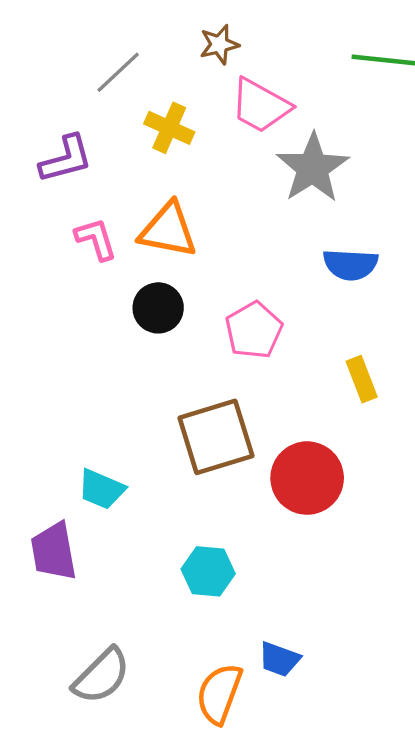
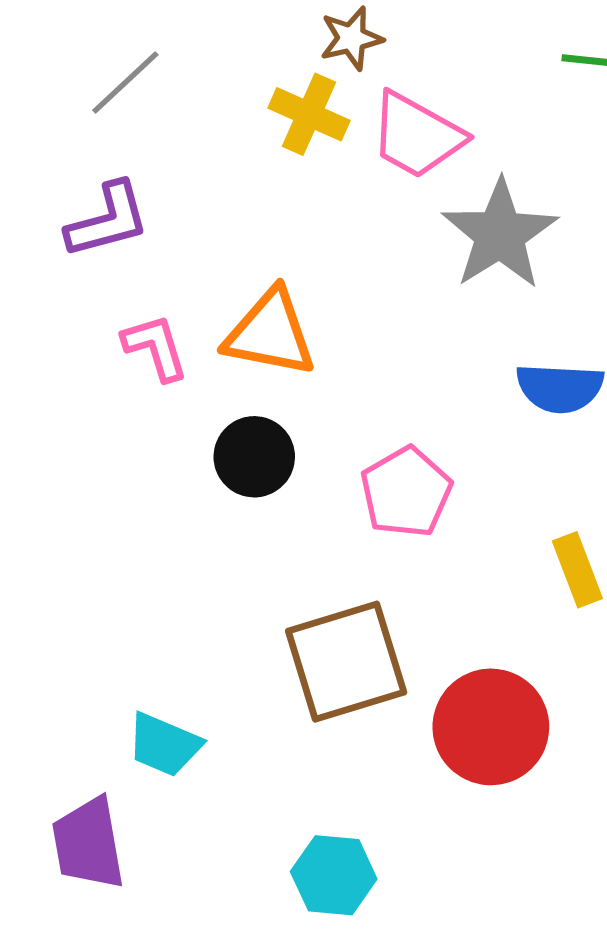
gray line: (118, 72) -> (125, 82), moved
yellow cross: (169, 128) -> (309, 114), moved

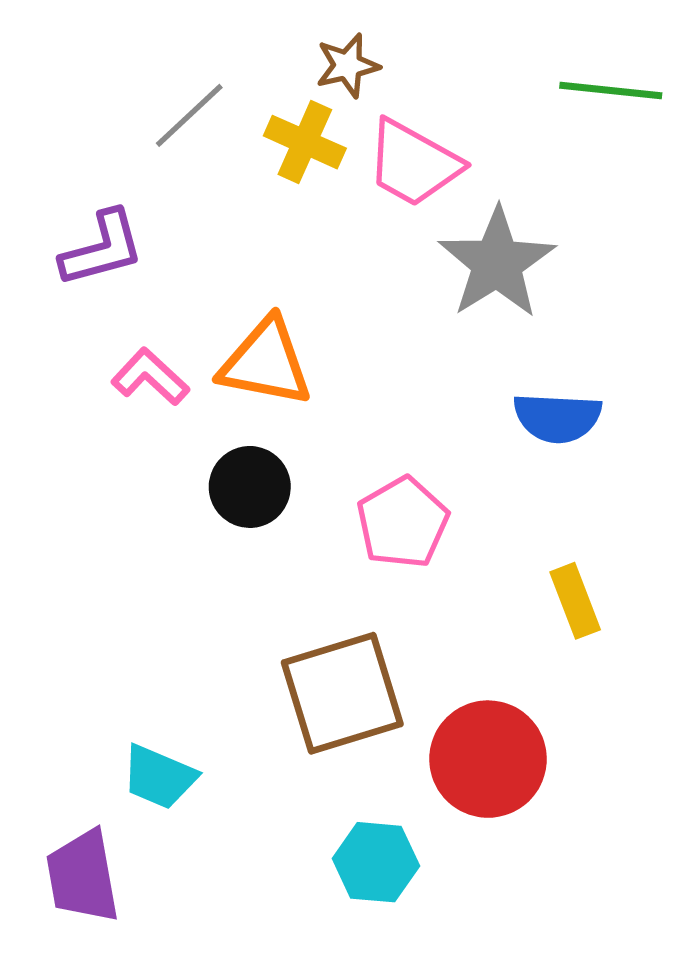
gray line: (125, 82) -> (189, 115), moved
pink L-shape: (155, 347) -> (150, 377), turned -30
cyan hexagon: (334, 875) -> (376, 862), moved

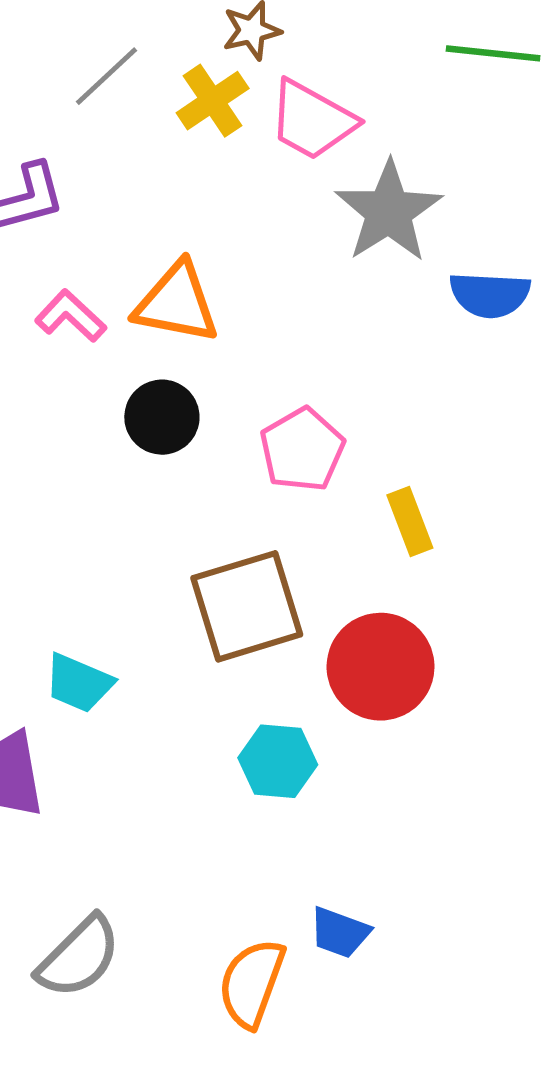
yellow cross: (305, 142) -> (213, 101), turned 32
blue semicircle: (557, 418) -> (490, 295), moved
yellow rectangle: (575, 601) -> (410, 521), moved

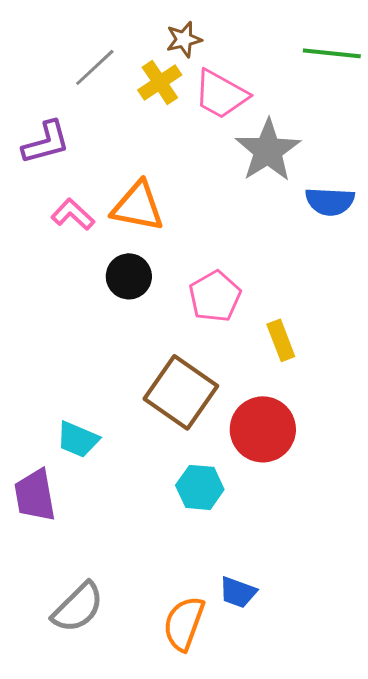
brown square: (247, 606) -> (181, 392), turned -38

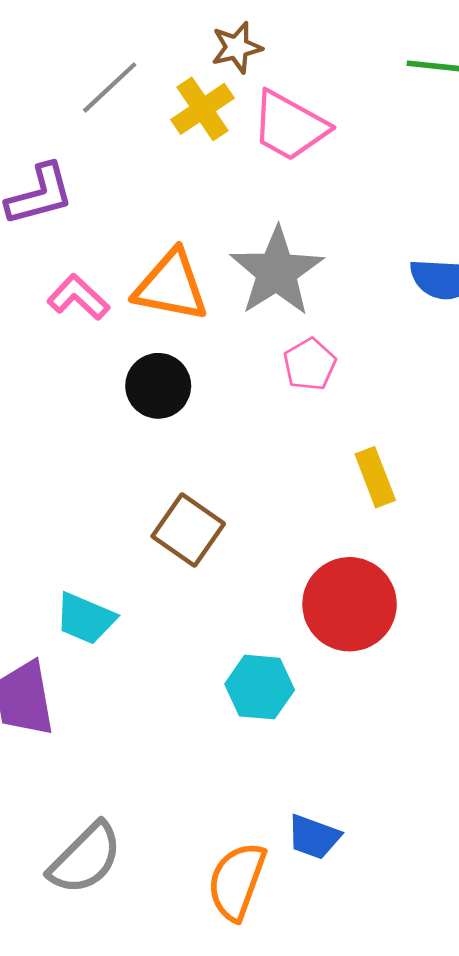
gray star: (268, 150) -> (277, 272), moved
pink pentagon: (215, 296) -> (310, 364), moved, size x0.7
brown square: (181, 392) -> (188, 530), moved, size x0.7

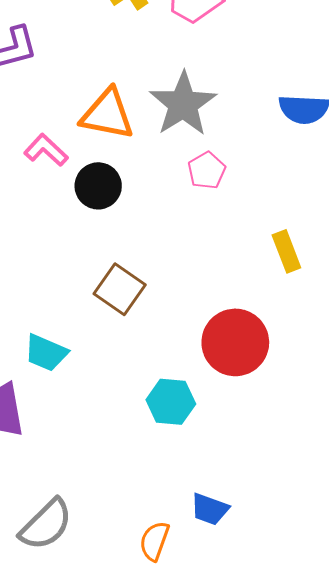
pink L-shape: (78, 297) -> (46, 150), moved
yellow rectangle: (375, 477) -> (286, 251), moved
orange semicircle: (237, 881) -> (154, 541), size x0.7

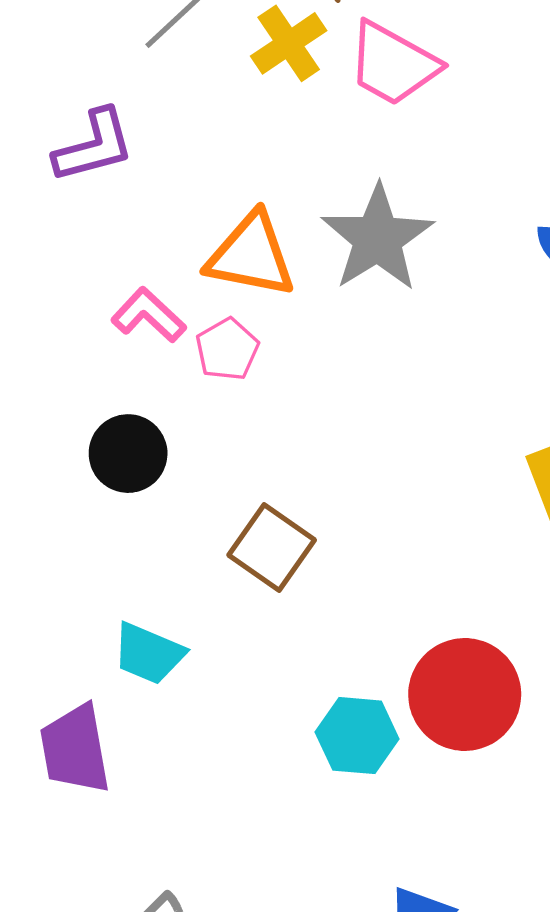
pink pentagon: (207, 171) -> (227, 349), moved
black circle: (98, 186) -> (128, 454), moved
red circle: (235, 342) -> (465, 694), moved

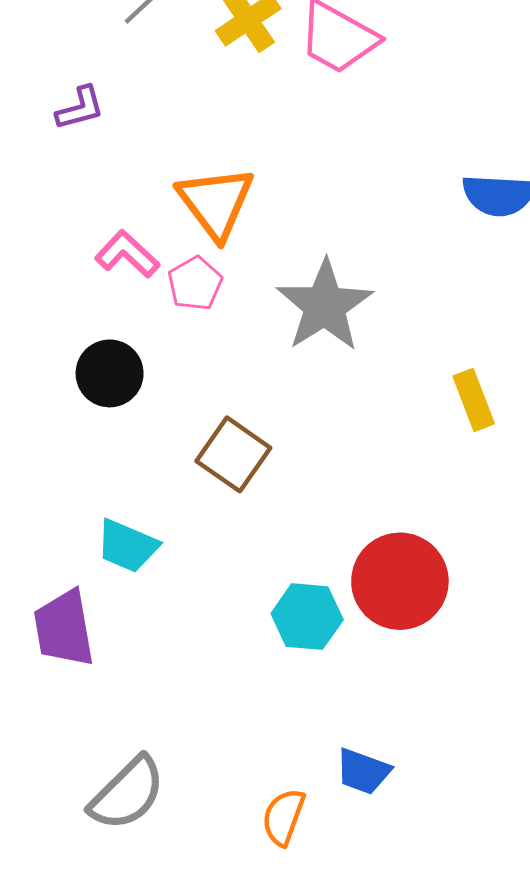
purple L-shape: (94, 146) -> (80, 108), size x0.7
gray star: (378, 238) -> (325, 306), moved
orange triangle: (251, 255) -> (216, 202), turned 42

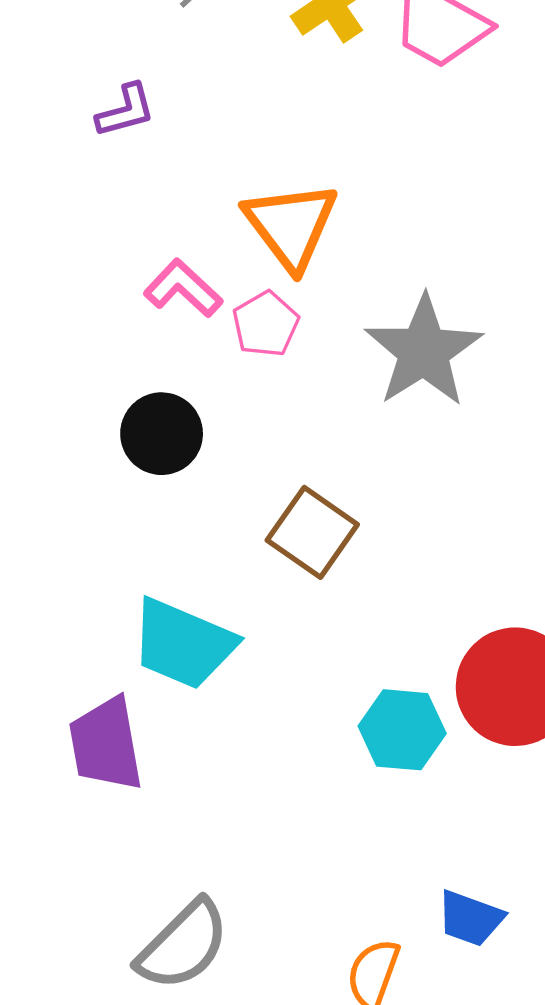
cyan trapezoid: (127, 546) -> (183, 644), size x1.4

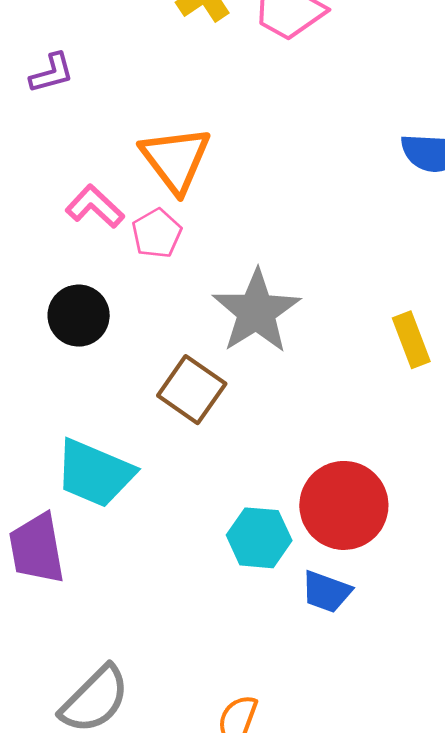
gray star: (424, 351) -> (256, 311), moved
blue trapezoid: (470, 918) -> (326, 592), moved

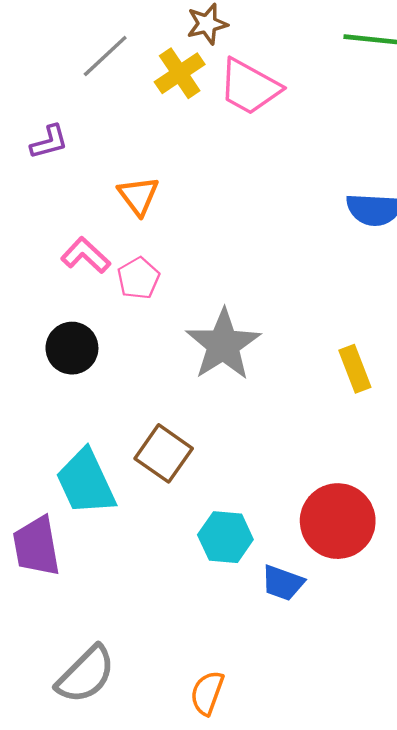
orange triangle: (176, 159) -> (138, 196), moved, size x0.7
brown square: (192, 390) -> (164, 453), moved
cyan trapezoid: (95, 473) -> (86, 482), turned 42
red circle: (344, 505) -> (338, 521), moved

